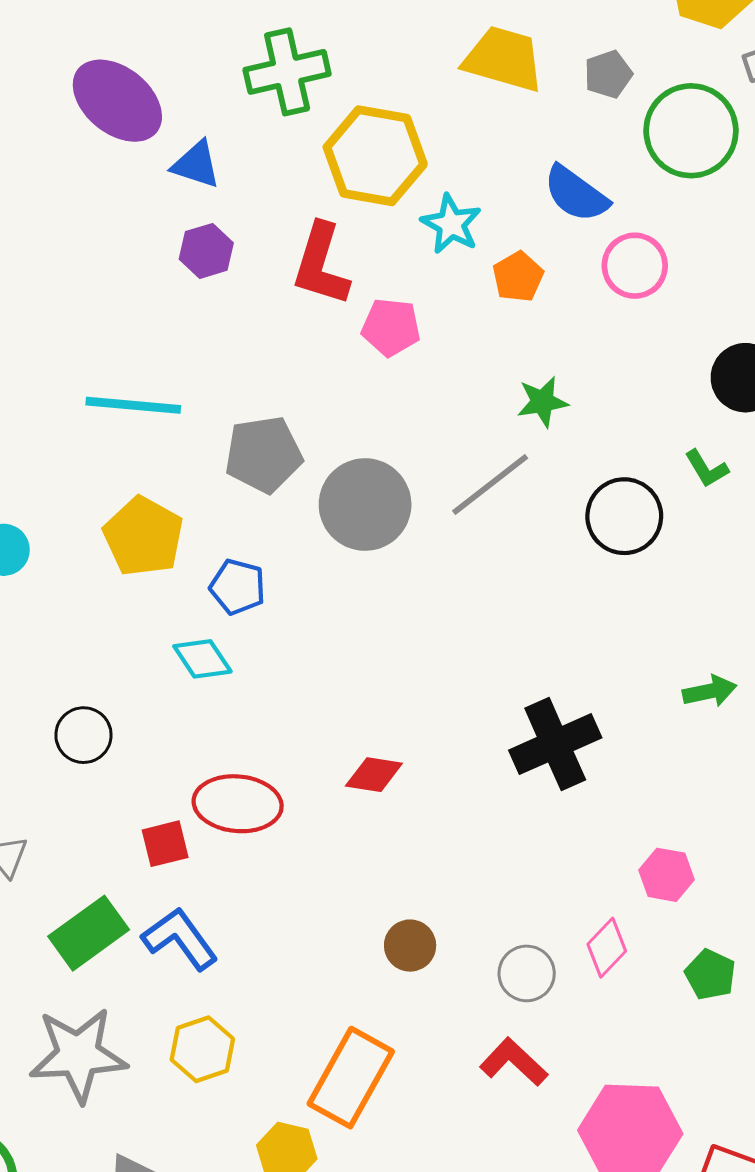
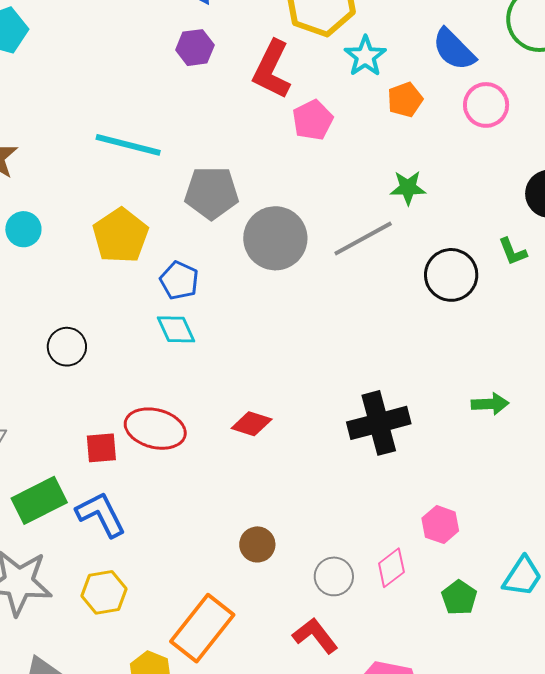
pink pentagon: (391, 327) -> (313, 120), turned 30
cyan diamond: (202, 659) -> (176, 329), moved
black circle: (83, 735) -> (67, 347), moved

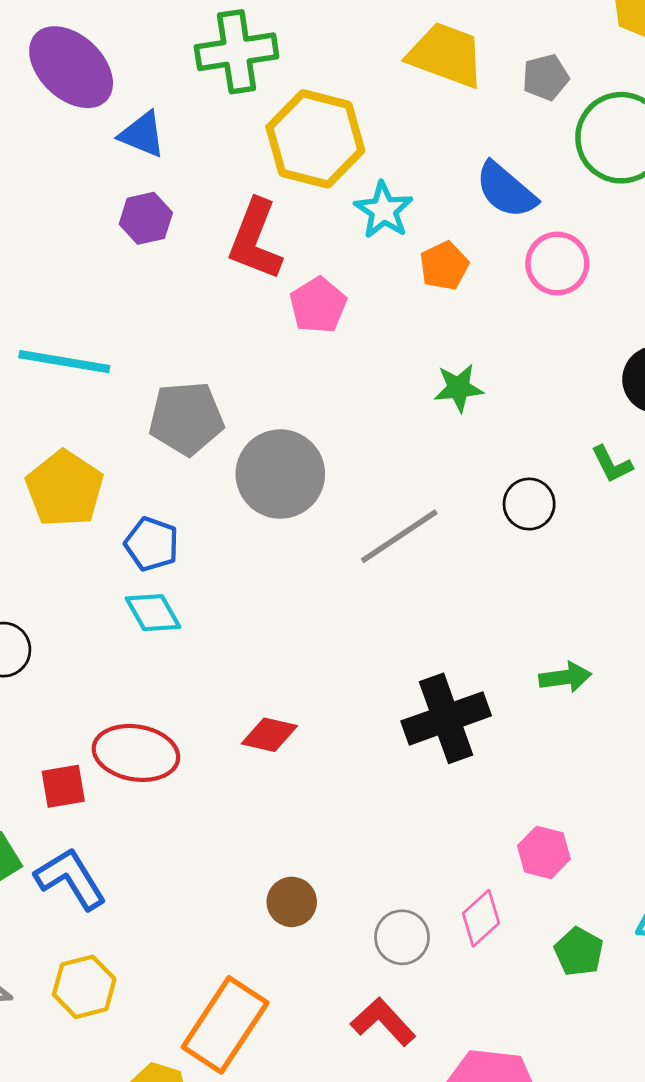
gray line: (363, 238) -> (399, 536), moved
black circle: (451, 275) -> (529, 504), size x0.7
green arrow: (490, 404) -> (565, 677), moved

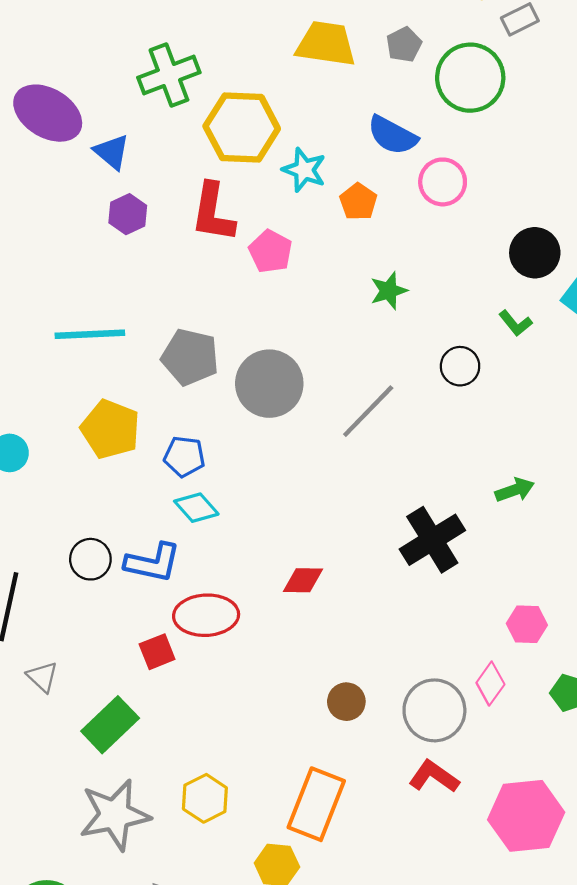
blue triangle: (142, 134) -> (112, 152), turned 30
gray pentagon: (186, 418) -> (190, 357), turned 30
blue L-shape: (71, 879) -> (153, 563), moved, turned 146
gray circle: (402, 937) -> (434, 710), size x1.5

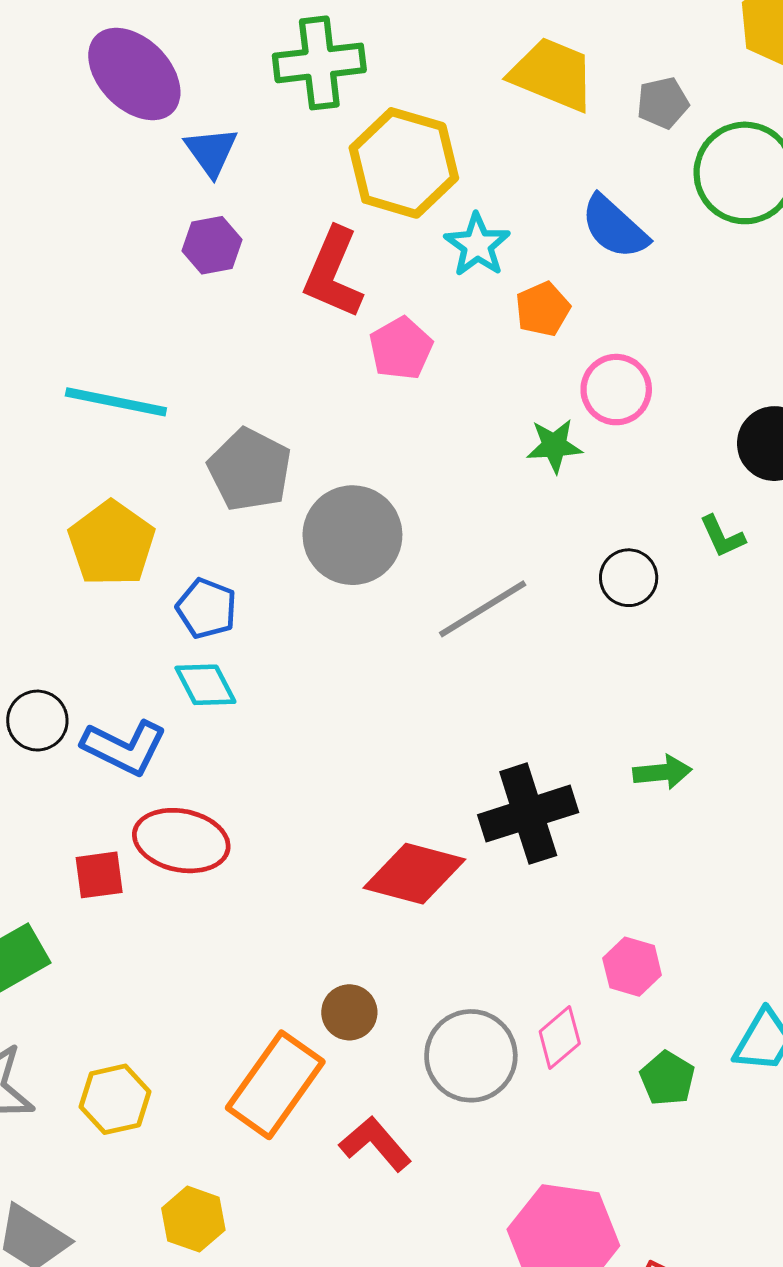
pink circle: (443, 182) -> (616, 390), moved
red diamond: (303, 580) -> (414, 874), moved, size x1.6
red L-shape: (434, 777) -> (375, 1144), moved
orange rectangle: (316, 804) -> (275, 1085), moved

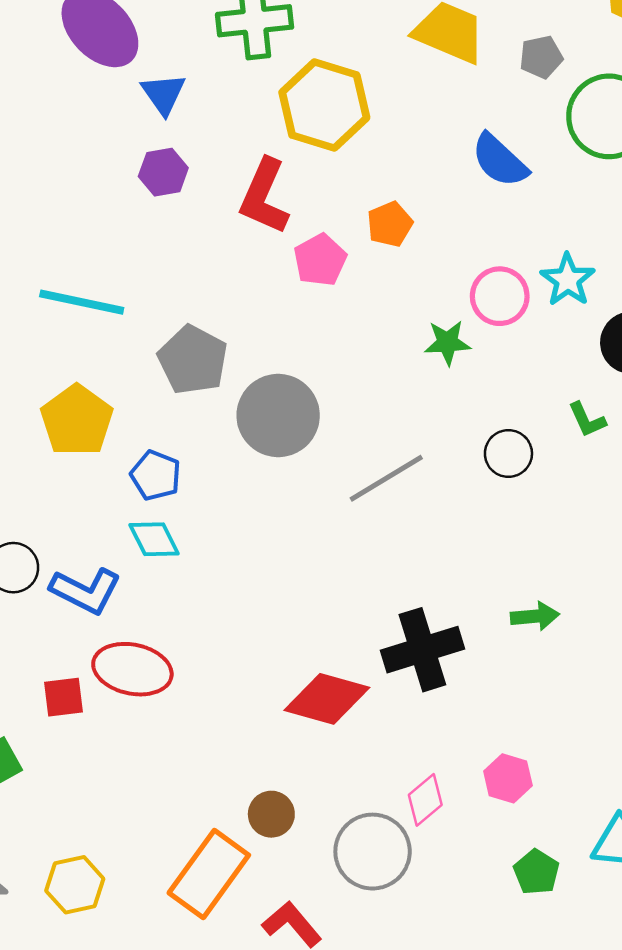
cyan star: (477, 245) -> (568, 280), moved
orange pentagon: (543, 309) -> (390, 224), moved
pink diamond: (560, 1038) -> (425, 800), moved

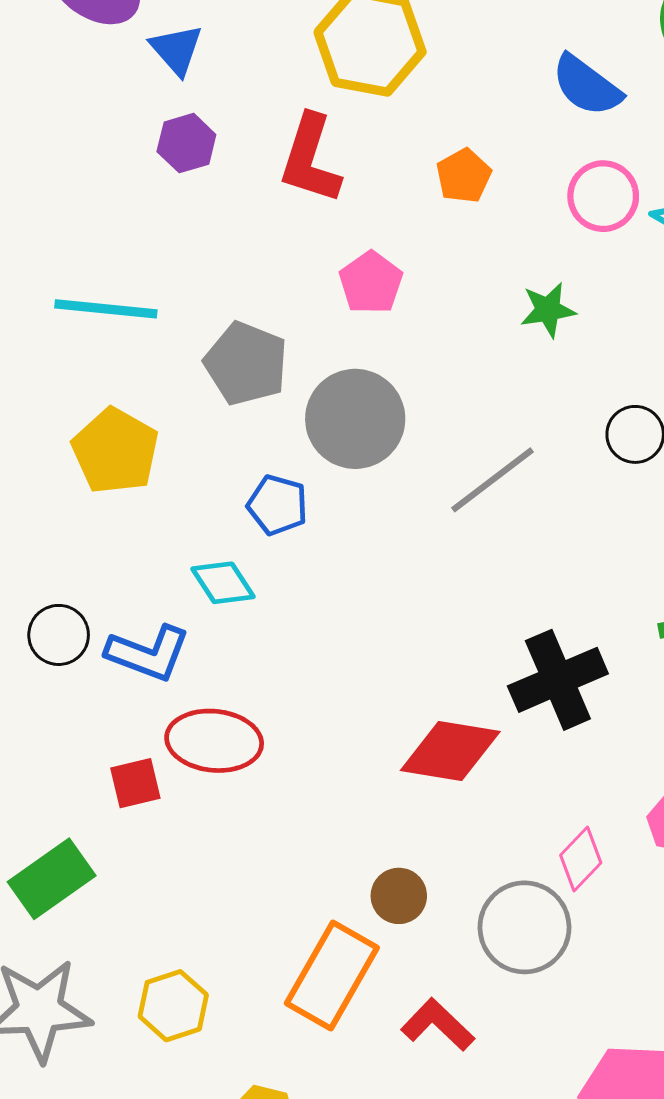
pink pentagon: (320, 260) -> (371, 283), moved
pink circle: (500, 296) -> (603, 196), moved
blue pentagon: (156, 475) -> (277, 505), moved

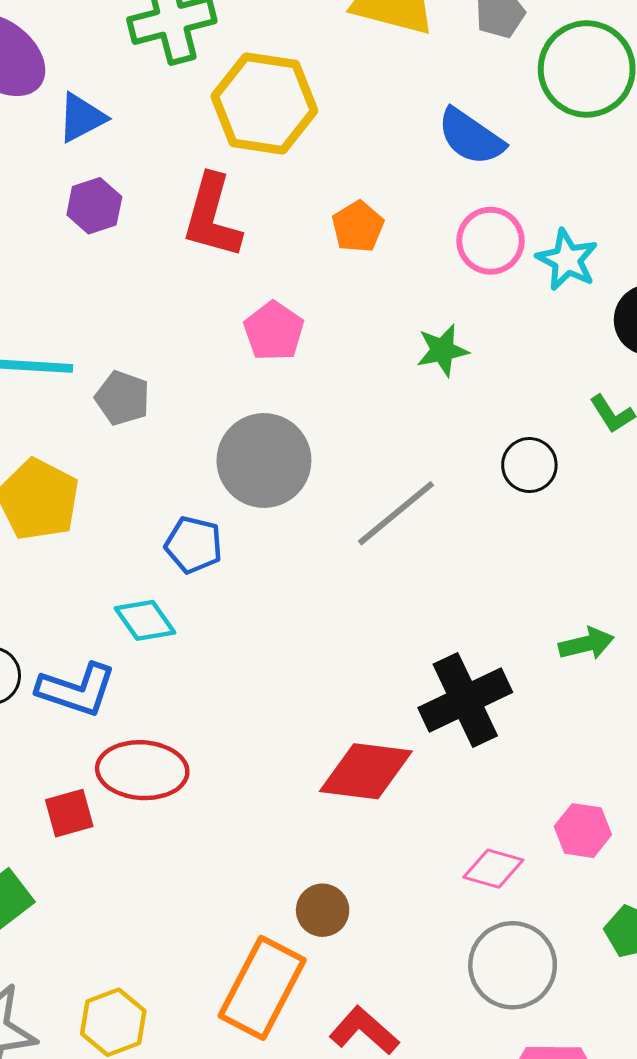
blue triangle: (177, 50) -> (82, 118), turned 46
gray pentagon: (246, 364) -> (122, 398), moved, size x0.7
pink diamond: (581, 859) -> (493, 869), turned 64
gray circle: (524, 927) -> (513, 965), moved

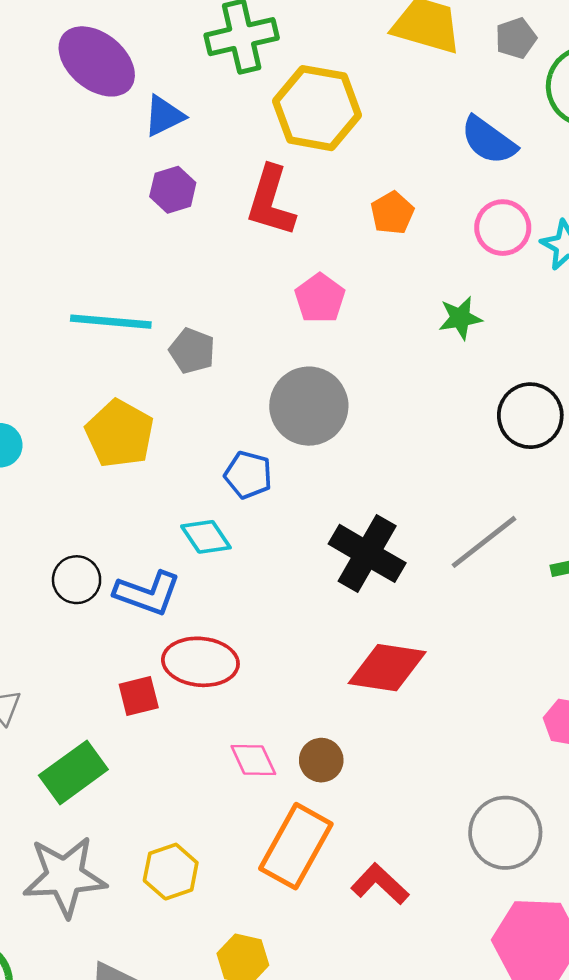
black circle: (529, 465) -> (530, 416), size x1.4
gray line: (396, 513) -> (484, 542), moved
black cross: (465, 700) -> (367, 553), moved, turned -36
pink diamond: (493, 869) -> (253, 760), moved, turned 48
brown circle: (323, 910) -> (321, 760), moved

